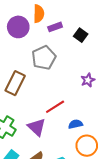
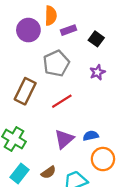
purple star: (88, 80) -> (97, 72), moved
red line: (55, 107) -> (62, 101), moved
purple triangle: (37, 127) -> (64, 139), moved, turned 36

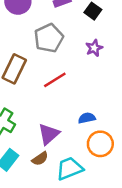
purple triangle: (64, 139) -> (49, 134), moved

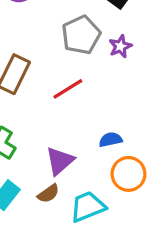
gray pentagon: (49, 38) -> (81, 35), moved

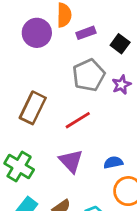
purple triangle: (60, 161) -> (71, 161), moved, turned -32

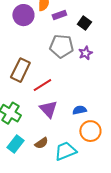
gray pentagon: (89, 75) -> (61, 46), turned 30
red line: (78, 120) -> (42, 85), moved

